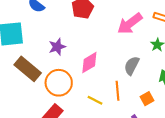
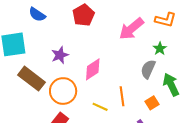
gray semicircle: (132, 66) -> (148, 69), moved

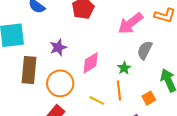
green star: (160, 49) -> (124, 68), moved
gray semicircle: (148, 69) -> (145, 50), moved
brown rectangle: (31, 79) -> (29, 70), turned 56

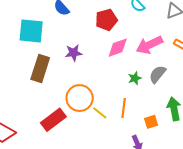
pink diamond: (91, 63) -> (118, 48), moved
green star: (124, 68) -> (135, 78), moved
orange circle: (60, 83) -> (80, 98), moved

